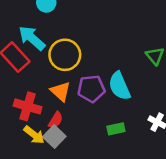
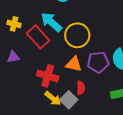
orange triangle: (61, 91) -> (74, 64), turned -30
red semicircle: (56, 120) -> (81, 88), moved, turned -32

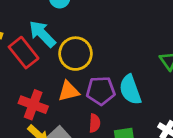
orange triangle: (74, 64) -> (69, 91), turned -30
red semicircle: (81, 88) -> (95, 123), moved

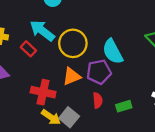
red rectangle: (24, 53) -> (28, 49), size x0.6
cyan semicircle: (130, 90) -> (113, 52), moved

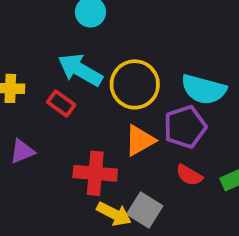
cyan semicircle: (113, 52) -> (204, 89), turned -40
red semicircle: (98, 100) -> (189, 175), turned 133

